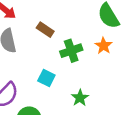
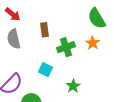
brown rectangle: (45, 30) -> (44, 30), turned 48

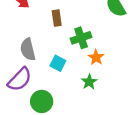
gray semicircle: (14, 39) -> (28, 49), moved
orange star: (93, 43) -> (96, 57), moved

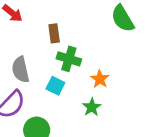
green cross: (81, 38) -> (69, 59), moved, turned 36

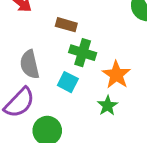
brown rectangle: (54, 33) -> (66, 25), turned -66
orange star: (100, 79) -> (116, 75), size x1.4

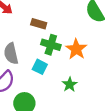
orange star: (116, 75) -> (76, 49), moved

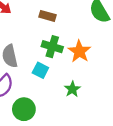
brown rectangle: (39, 24) -> (48, 16), moved

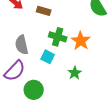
brown rectangle: (48, 16) -> (44, 11), moved

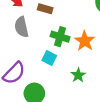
gray semicircle: (22, 45) -> (21, 27), moved

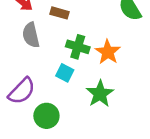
green star: (78, 75) -> (100, 94), size x1.5

